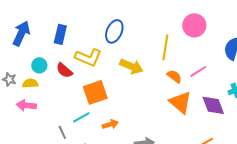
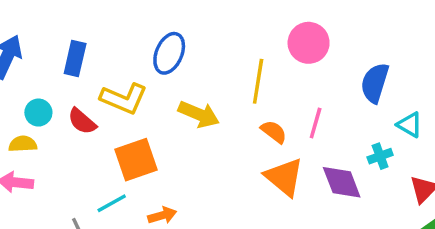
pink line: (198, 71) -> (316, 123), turned -42

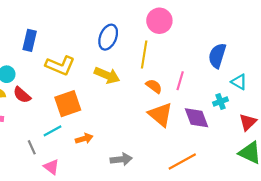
pink circle: (309, 43) -> (159, 21), moved
blue ellipse: (169, 53) -> (108, 37), moved
red semicircle: (82, 121) -> (22, 95), moved

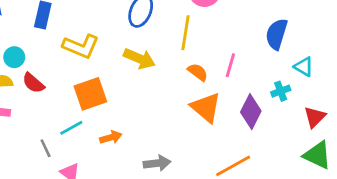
purple diamond: (197, 118) -> (251, 112), turned 48

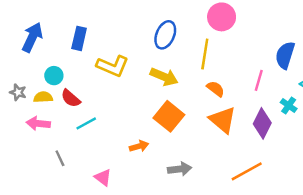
pink line: (230, 65) -> (259, 80), moved
cyan cross: (281, 91) -> (289, 106), turned -35
orange square: (90, 94) -> (169, 116), moved, turned -32
cyan line: (71, 128) -> (86, 123), moved
gray line: (46, 148) -> (60, 158), moved

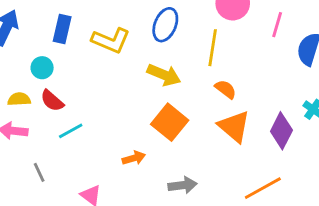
yellow L-shape: (113, 66) -> (111, 40), moved
cyan circle: (54, 76) -> (42, 68), moved
pink line: (259, 80) -> (277, 25), moved

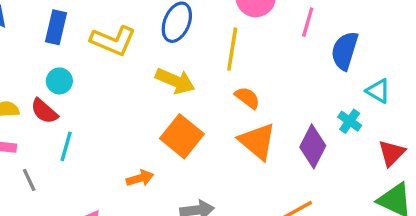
cyan circle: (42, 68) -> (59, 81), moved
cyan line: (71, 131) -> (66, 146), turned -45
gray line: (39, 172) -> (29, 180), moved

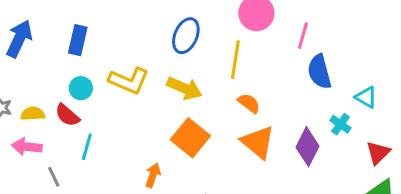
yellow L-shape: (113, 41) -> (129, 81), moved
blue semicircle: (345, 51) -> (319, 72), moved, turned -32
orange arrow: (140, 178) -> (153, 175), turned -55

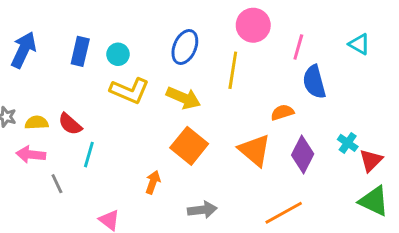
cyan circle: (81, 88) -> (118, 54), moved
cyan triangle: (366, 97) -> (359, 44), moved
orange semicircle: (249, 103) -> (282, 112), moved, turned -55
cyan cross: (340, 124) -> (348, 143), moved

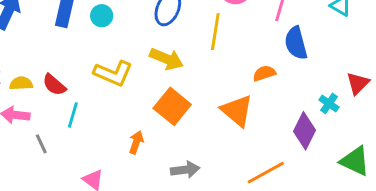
yellow L-shape: (130, 91) -> (113, 73), moved
purple diamond: (303, 155) -> (305, 131), moved
red triangle: (371, 160) -> (358, 83), moved

